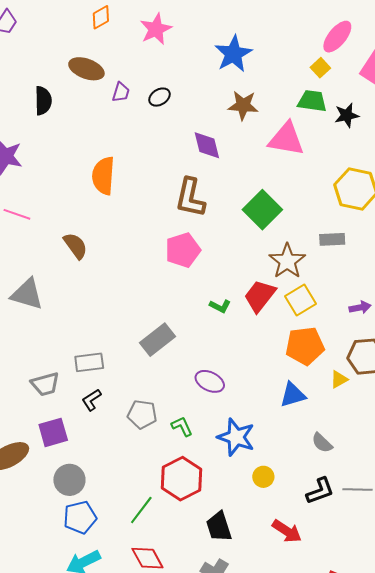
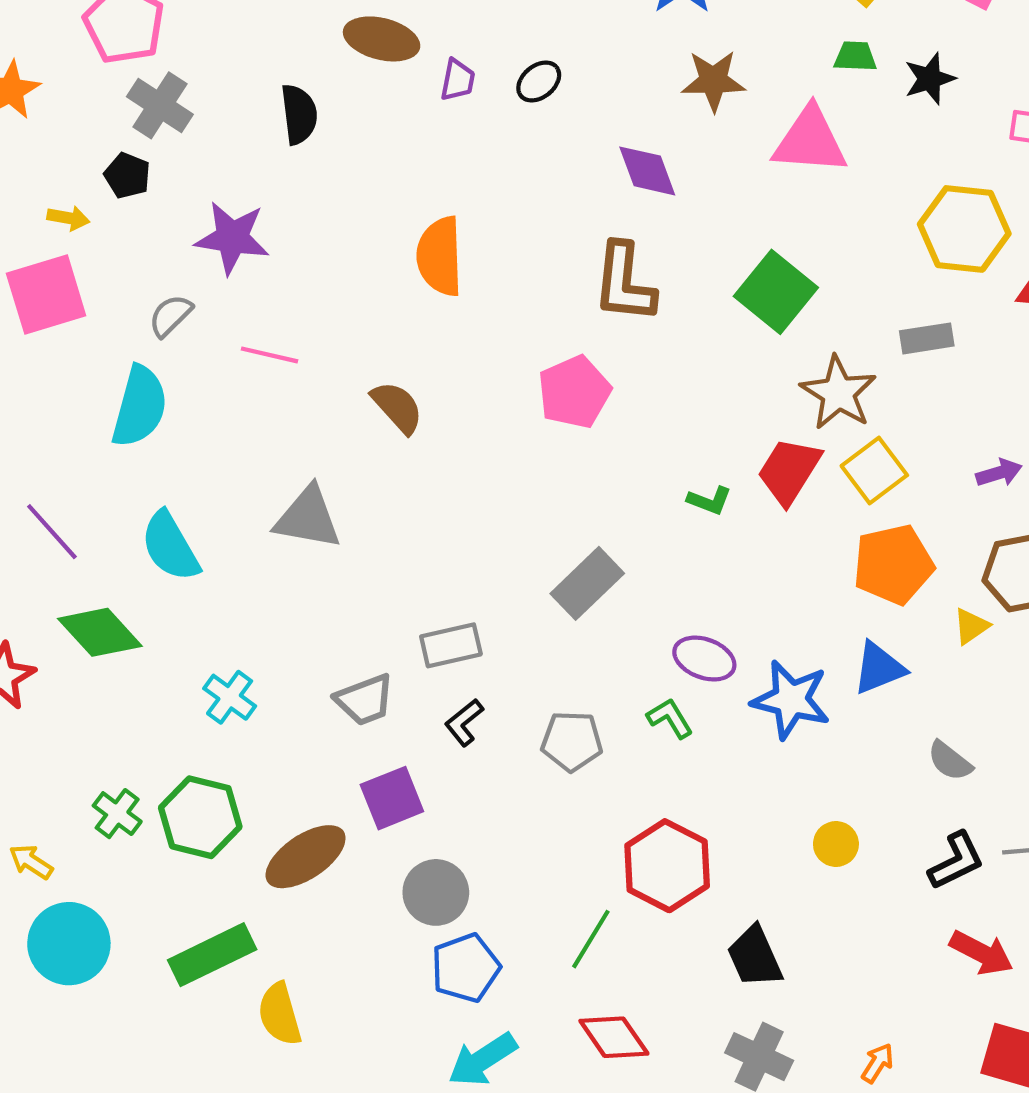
green trapezoid: (312, 101) -> (855, 56), size x0.7
pink pentagon: (183, 250) -> (574, 392), moved
green L-shape: (182, 426) -> (670, 718), moved
blue star: (236, 437) -> (791, 700), moved
red arrow: (287, 531) -> (981, 953), moved

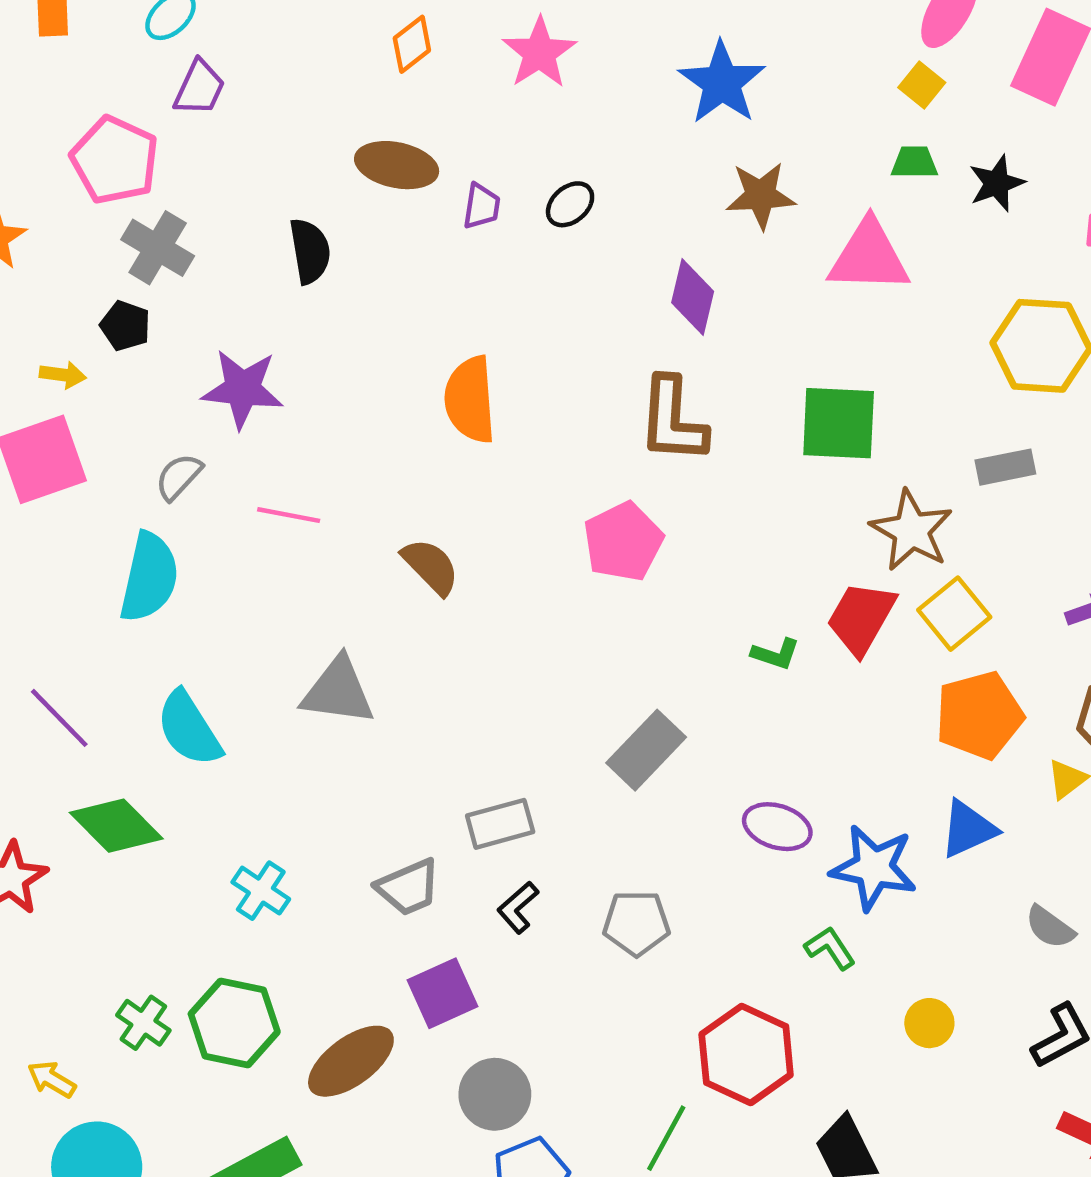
purple diamond: (647, 171) -> (693, 297), turned 36
green square: (776, 292) -> (839, 423), turned -34
green L-shape: (670, 718) -> (830, 948), moved

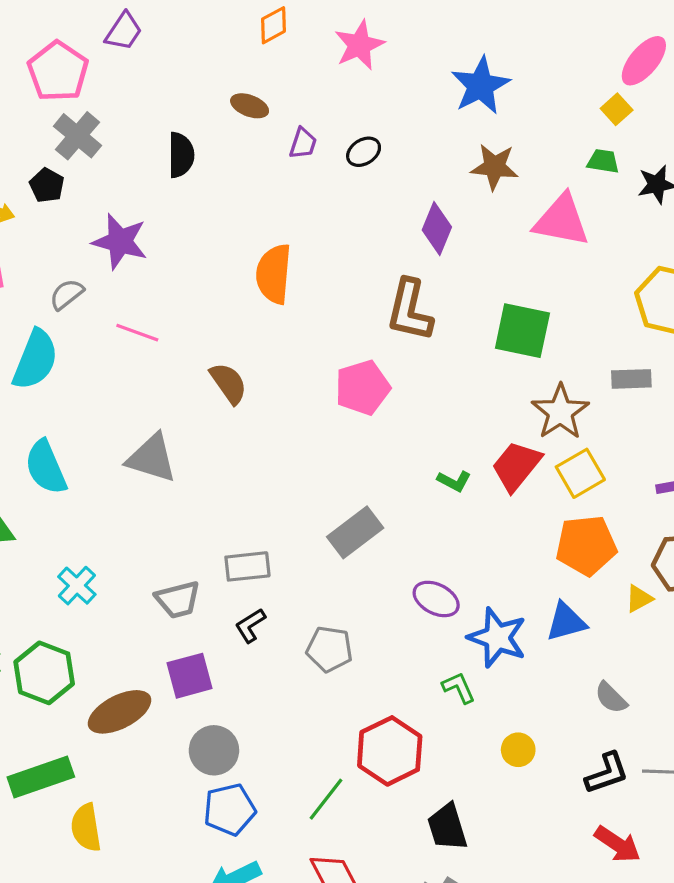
brown ellipse: (397, 165) -> (250, 106), size x0.7

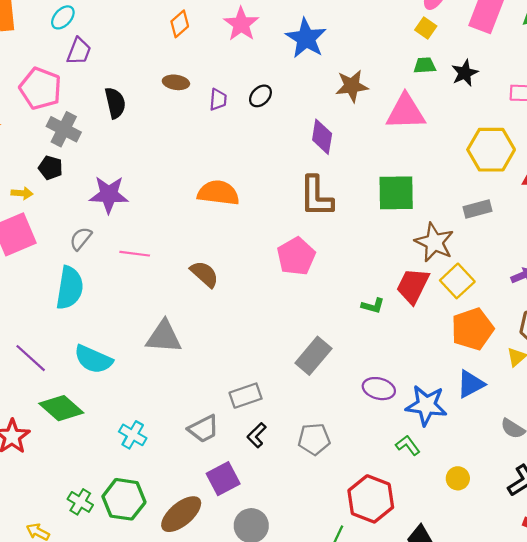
blue star: (480, 86) -> (306, 38), moved
black semicircle: (181, 155) -> (115, 103), moved
orange semicircle: (274, 274) -> (218, 193), turned 105
cyan semicircle: (46, 467) -> (93, 359), turned -30

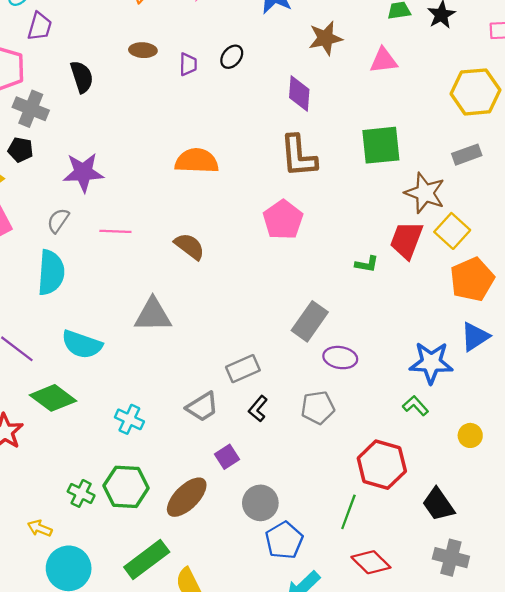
pink triangle: (406, 112) -> (384, 60), size x0.7
purple ellipse: (379, 389) -> (340, 358), moved
purple square: (223, 479) -> (227, 457), size x0.7

